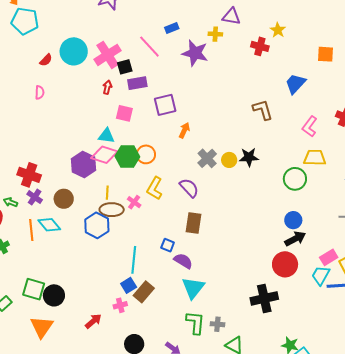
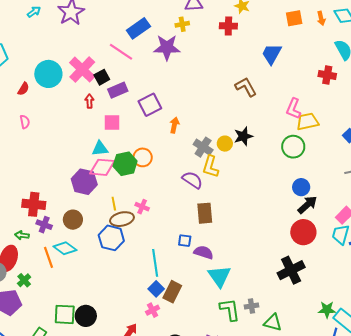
blue rectangle: (172, 28) -> (138, 28), size x1.6
pink L-shape: (310, 127) -> (294, 109), moved
yellow L-shape: (155, 188) -> (210, 167), moved

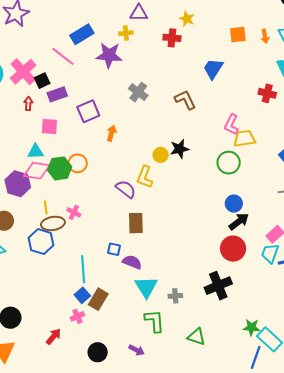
gray cross: (203, 147) -> (138, 92), moved
gray cross: (252, 306) -> (175, 296), moved

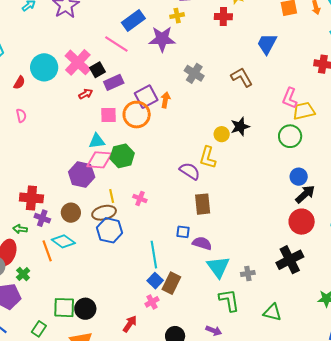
red arrow: (28, 104) -> (86, 94), turned 64
orange arrow: (111, 133) -> (165, 100), moved
orange circle: (78, 163) -> (137, 115), moved, size x1.4
brown ellipse: (53, 223) -> (104, 213), moved

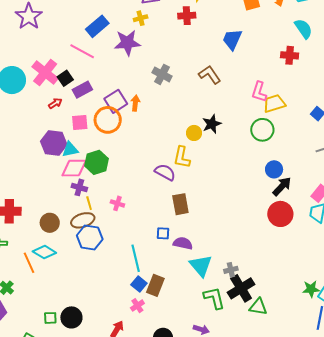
purple hexagon: (82, 175) -> (54, 143), moved
purple cross: (42, 218) -> (79, 187), moved
black cross: (290, 260) -> (241, 288), moved
green square: (64, 308) -> (50, 318), size x0.6

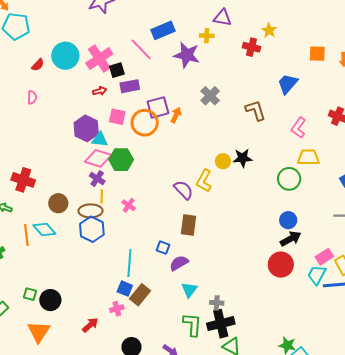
pink L-shape: (259, 92) -> (298, 128), moved
purple semicircle: (183, 243) -> (179, 263), turned -60
cyan triangle: (201, 266) -> (189, 290), size x0.7
blue square: (139, 284) -> (125, 289), turned -35

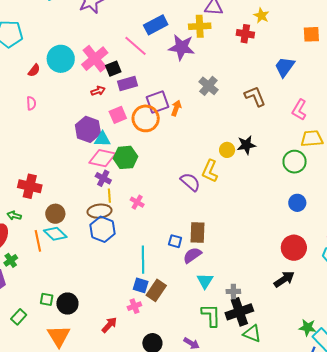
yellow cross: (207, 36) -> (200, 26), size x1.5
pink square: (117, 117) -> (118, 115), turned -30
brown circle: (58, 203) -> (55, 214), moved
brown rectangle: (188, 225) -> (198, 232), moved
black arrow: (291, 239) -> (284, 279), moved

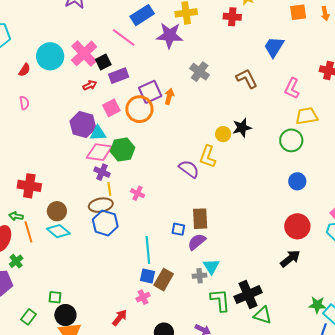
orange line: (38, 241) -> (28, 232), moved
gray cross: (233, 291) -> (200, 276), moved
black circle: (67, 304) -> (65, 315), moved

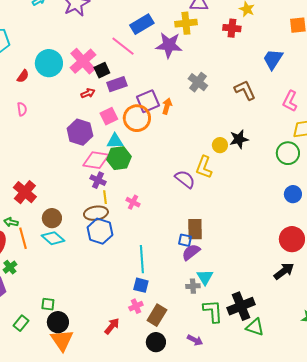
cyan triangle: (98, 133) -> (115, 141), moved
red cross: (29, 186) -> (25, 192), turned 30
blue square: (178, 229) -> (185, 240), moved
brown rectangle: (164, 280) -> (157, 315), moved

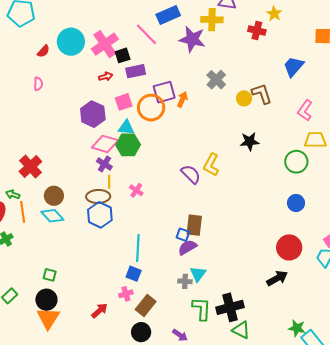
yellow circle: (220, 145) -> (244, 98), moved
green square: (48, 304) -> (50, 275), moved

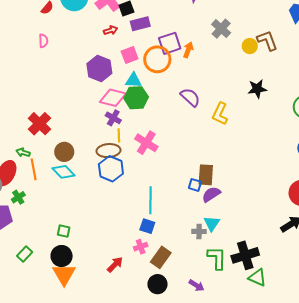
purple semicircle: (191, 174) -> (190, 97), moved
pink cross: (136, 190) -> (146, 143), size x1.6
purple semicircle: (187, 247) -> (211, 194), moved

